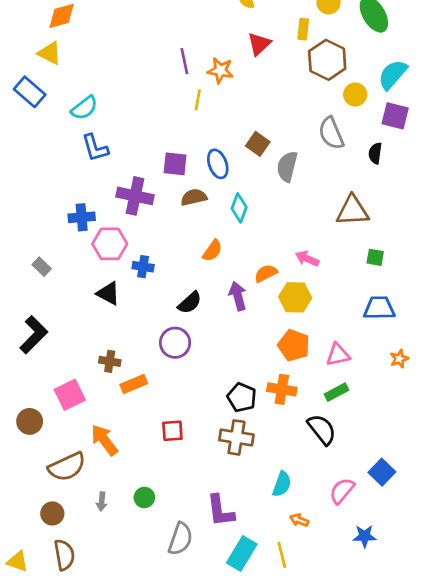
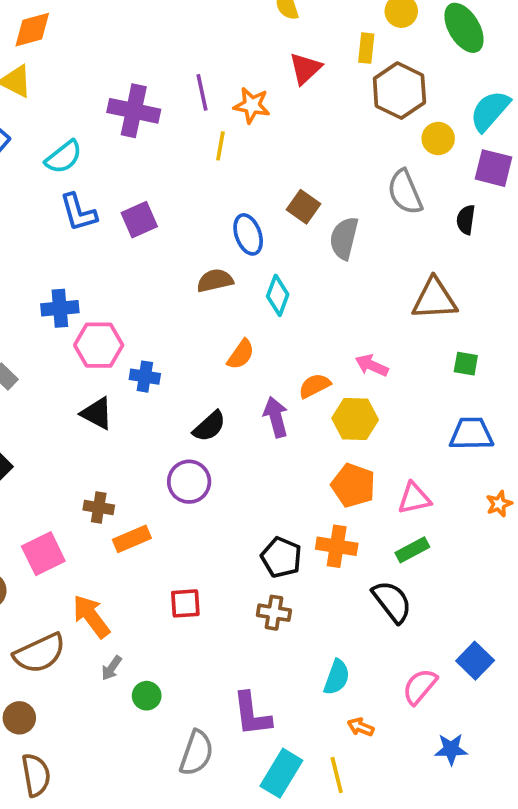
purple square: (175, 164) -> (139, 220), moved, turned -30
purple cross: (135, 196) -> (134, 111), moved
brown cross: (236, 437) -> (274, 613), size x0.7
gray arrow: (102, 501) -> (112, 668), moved, turned 30

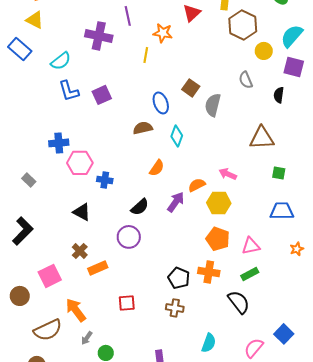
purple line: (202, 92) -> (128, 16), moved
gray semicircle: (405, 192) -> (246, 80), size x0.7
black triangle: (97, 413) -> (82, 212), moved
purple arrow: (276, 417) -> (176, 202), turned 50
brown cross: (99, 508) -> (80, 251), turned 35

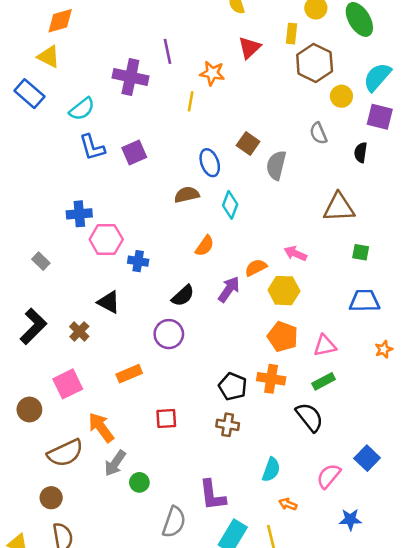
brown cross: (80, 251) -> (79, 331), moved
gray arrow: (87, 338) -> (115, 463), size x1.5

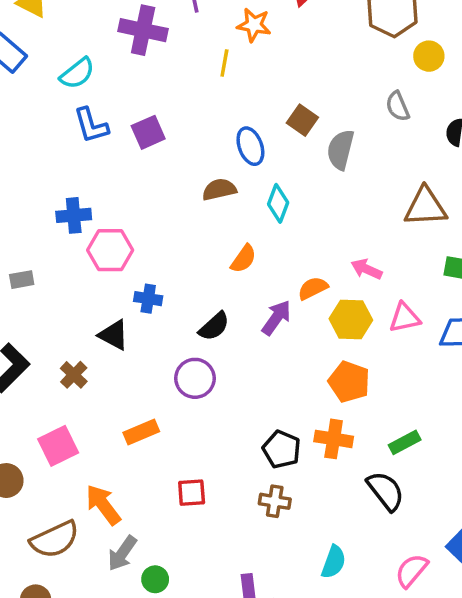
gray rectangle: (41, 261) -> (22, 280), turned -54
blue cross: (138, 261) -> (148, 299), moved
pink triangle: (325, 346) -> (405, 318), moved

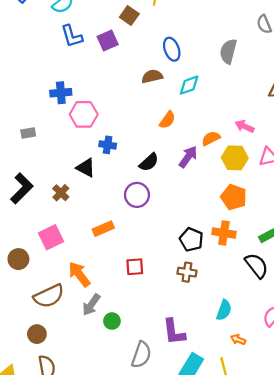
brown square: (302, 120) -> (129, 16), moved
cyan diamond: (278, 203) -> (189, 85), turned 50

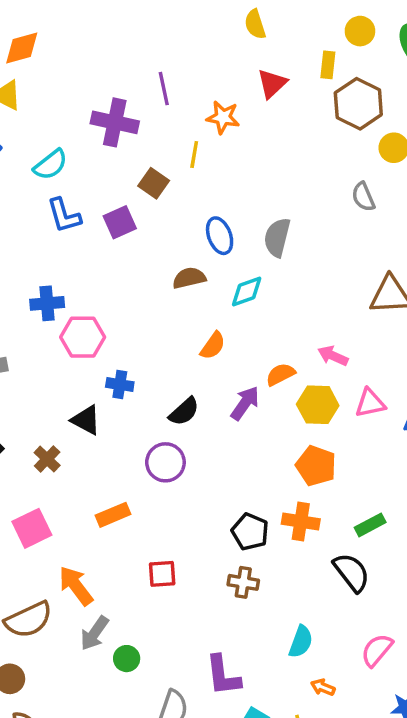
gray semicircle: (228, 51) -> (277, 237), moved

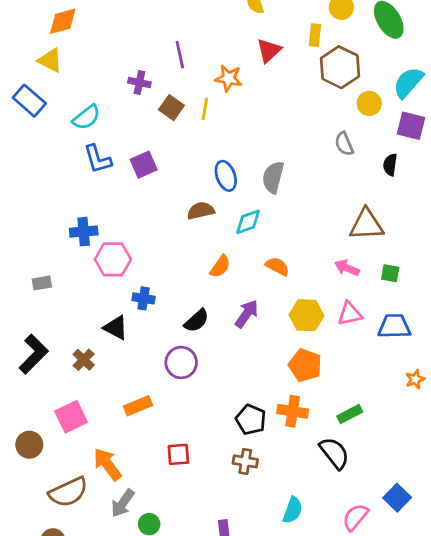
purple cross: (115, 122) -> (139, 82), size x0.6
brown square: (154, 183) -> (171, 108), moved
pink arrow: (333, 356) -> (347, 268), moved
orange semicircle: (280, 374) -> (277, 266), moved, turned 55

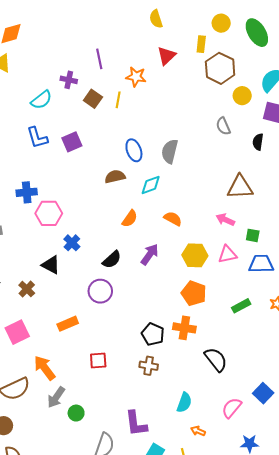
cyan semicircle: (86, 117) -> (41, 100), moved
green square: (390, 273) -> (253, 235), moved
blue cross: (144, 298) -> (72, 243), turned 35
green rectangle: (350, 414) -> (241, 306), moved

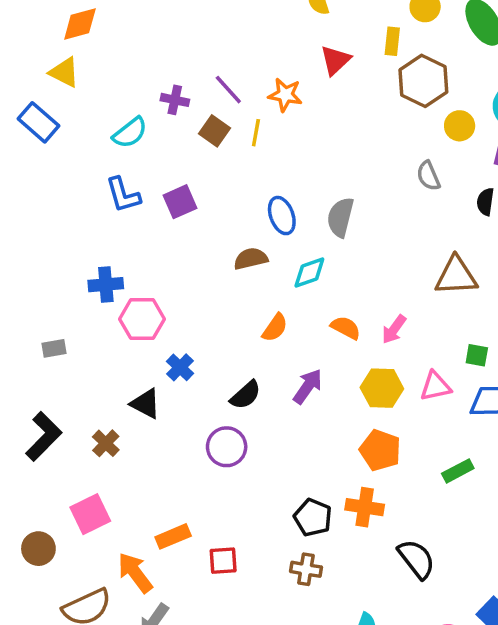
purple line: (99, 59) -> (228, 90), moved, turned -30
pink arrow: (225, 220) -> (394, 329), moved, turned -78
orange rectangle: (68, 324) -> (173, 536), moved

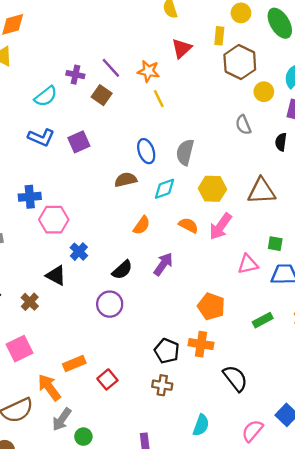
yellow line: (256, 133) -> (159, 99), moved, turned -36
blue L-shape: (123, 195) -> (41, 137), turned -50
pink arrow: (394, 329) -> (220, 226), size x1.4
yellow hexagon: (382, 388) -> (212, 189), moved
red square: (223, 561) -> (107, 379), turned -36

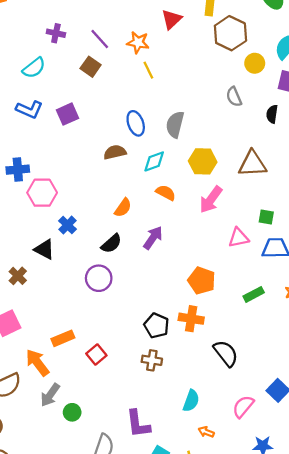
purple cross: (75, 75) -> (56, 33), moved
orange semicircle: (142, 225) -> (123, 208), moved
orange semicircle: (188, 225) -> (166, 193), moved

